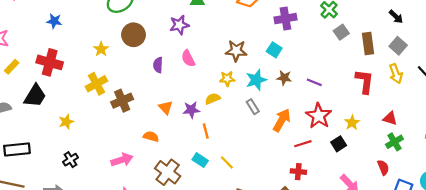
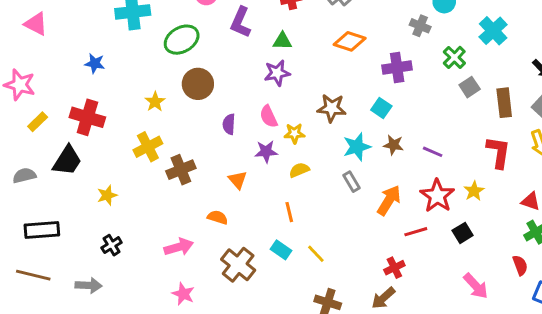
purple star: (179, 25) -> (277, 73), moved
yellow star: (227, 79) -> (294, 133), moved
purple star: (191, 110) -> (266, 152), moved
yellow star: (352, 123) -> (474, 191), moved
red cross: (298, 172) -> (394, 268), moved, turned -32

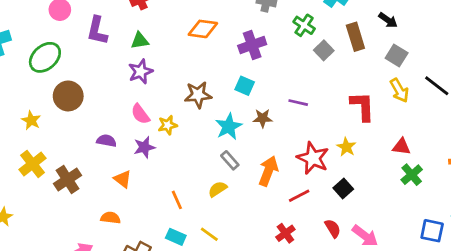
brown rectangle: (504, 103) -> (355, 37), moved
purple semicircle: (229, 124) -> (107, 141), moved, turned 108
purple line: (433, 152) -> (298, 103), moved
yellow semicircle: (299, 170) -> (218, 189), moved
red semicircle: (520, 265) -> (333, 228), moved

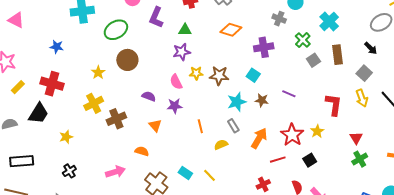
black arrow: (388, 20) -> (371, 48), moved
yellow star: (168, 125) -> (196, 73), moved
red triangle: (401, 147) -> (356, 138), turned 40
orange line: (177, 200) -> (200, 126), moved

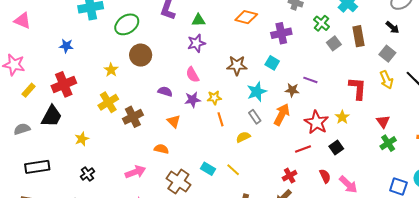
yellow star: (196, 73) -> (214, 98), moved
red cross: (52, 84) -> (64, 84), turned -35
brown star: (262, 100) -> (292, 90), moved
orange arrow: (259, 138) -> (282, 115), moved

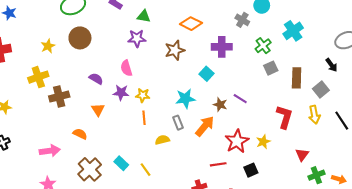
brown rectangle: (359, 36) -> (297, 78), moved
brown star: (237, 65) -> (175, 50), moved, turned -30
green cross: (388, 143) -> (316, 175), moved

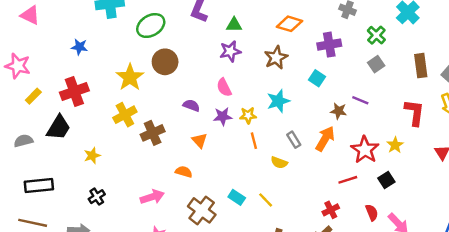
yellow star: (48, 46) -> (130, 77), size x1.6
gray square: (271, 68) -> (376, 64), moved
cyan star: (185, 99) -> (278, 101), moved
yellow semicircle: (162, 140) -> (279, 163), turned -136

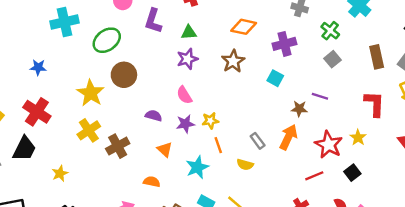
red cross: (74, 92) -> (37, 112), turned -32
cyan star: (278, 101) -> (197, 167), moved

